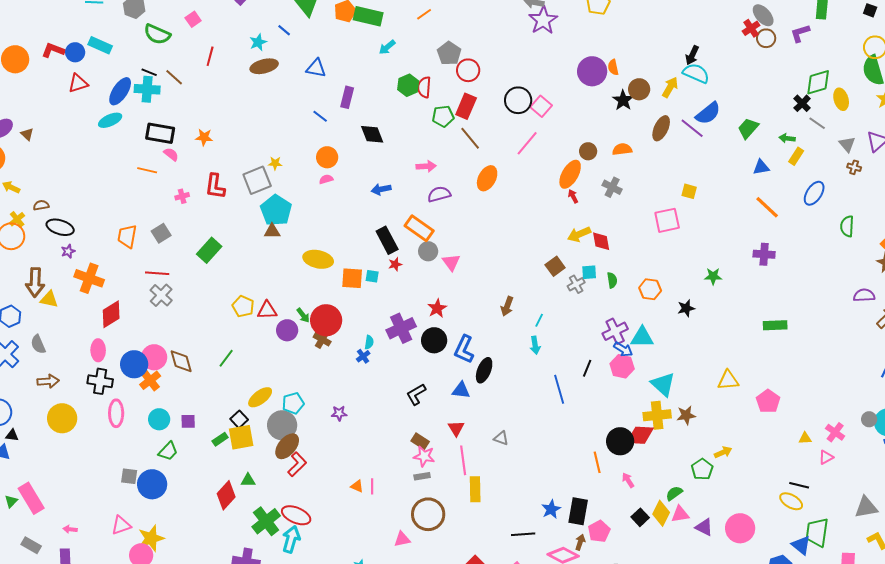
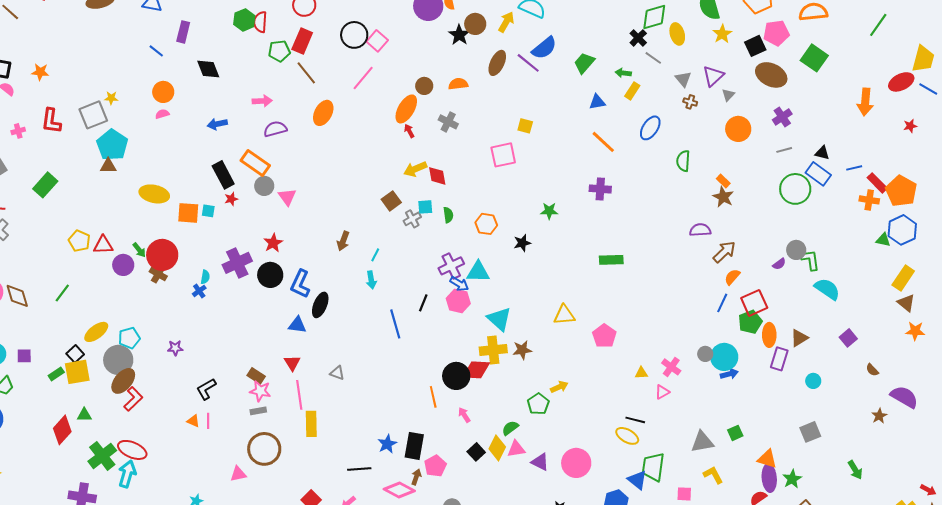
black L-shape: (416, 394) -> (206, 389), moved

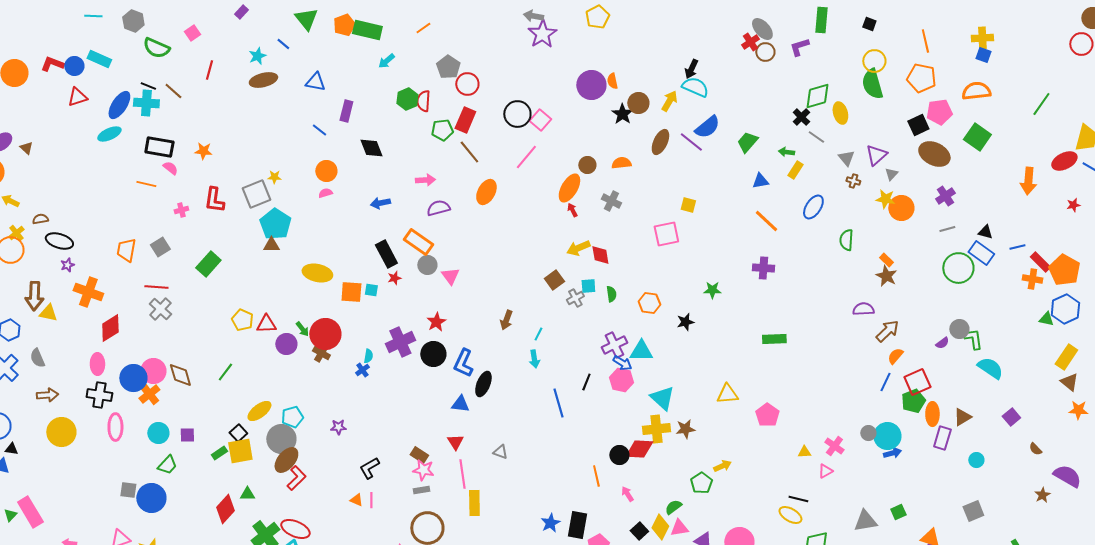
yellow star: (722, 34) -> (885, 199), moved, turned -30
black circle: (456, 376) -> (619, 455), size x0.7

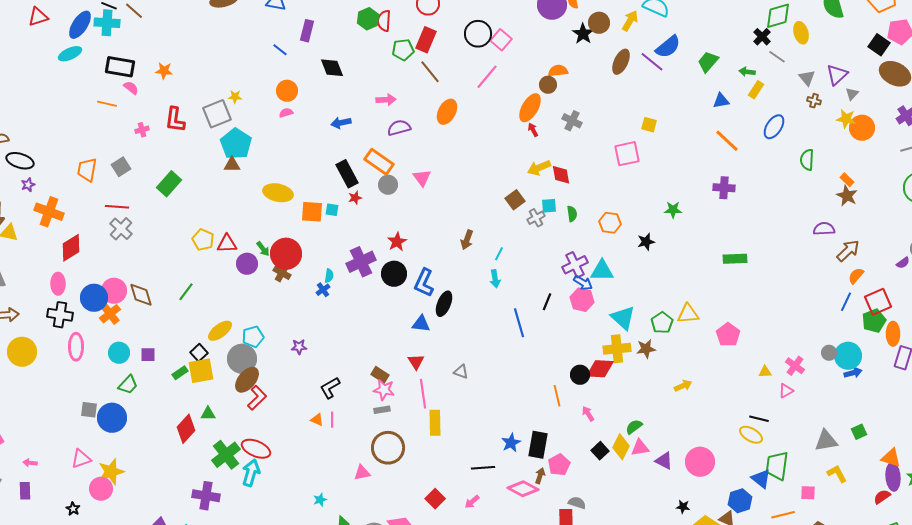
black square: (918, 125) -> (879, 45), turned -30
orange semicircle: (621, 163) -> (558, 71), moved
pink triangle: (450, 276) -> (422, 178), moved
green pentagon: (701, 483) -> (662, 323), moved

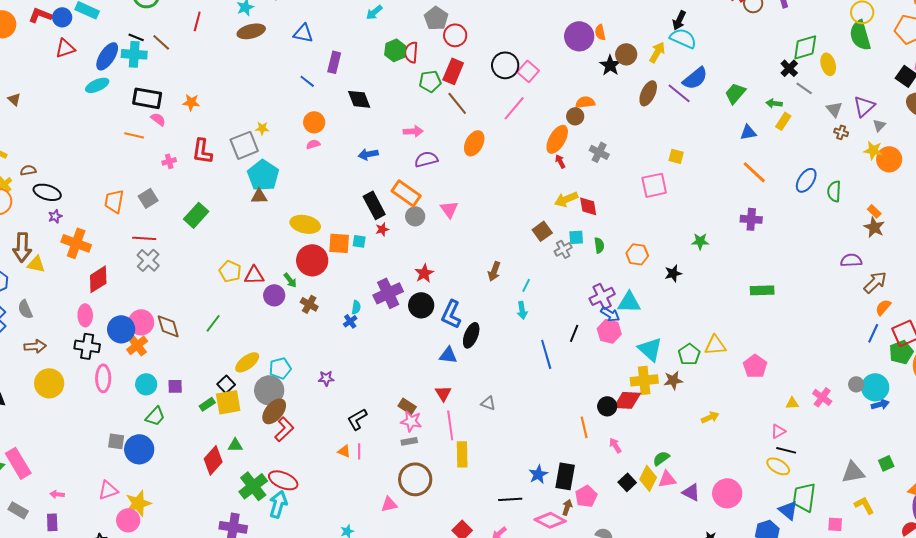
blue ellipse: (774, 127) -> (806, 180), moved
red circle: (286, 254) -> (312, 260), moved
pink triangle: (786, 391) -> (778, 431), moved

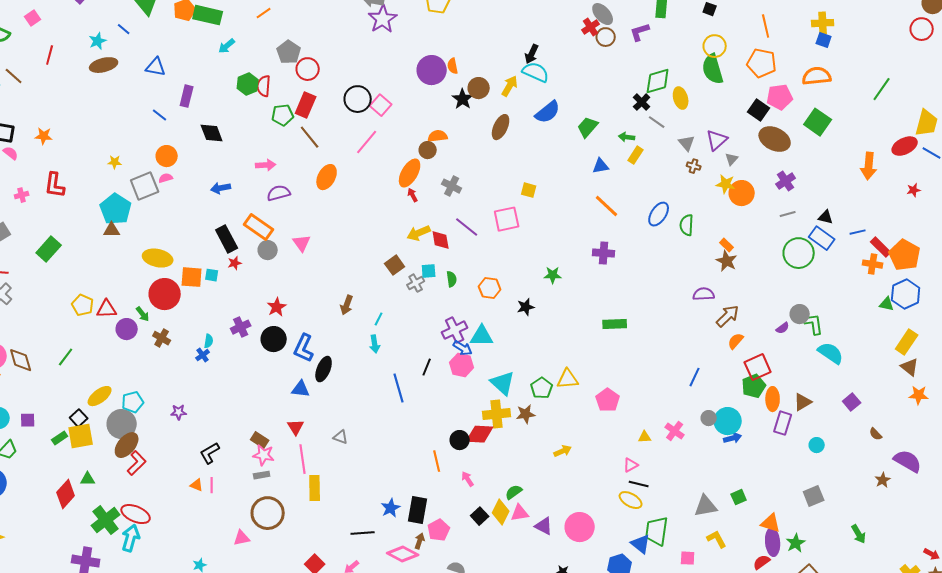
purple line: (679, 93) -> (467, 227), moved
gray square: (244, 145) -> (145, 186), moved
purple cross: (388, 293) -> (241, 327), size x0.7
blue line: (873, 333) -> (695, 377), moved

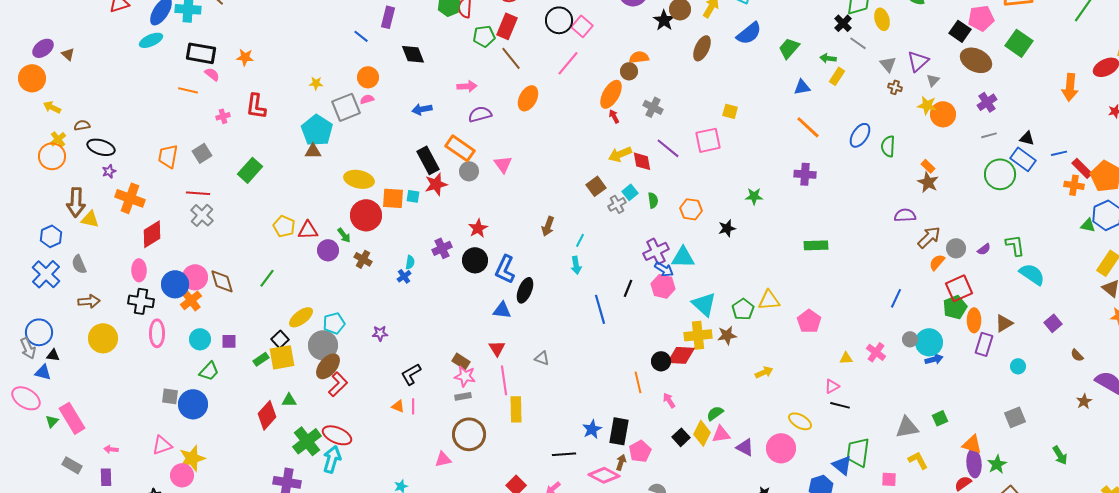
red star: (235, 263) -> (436, 184), size x1.6
cyan square: (429, 271) -> (630, 192), turned -35
gray circle: (800, 314) -> (956, 248), moved
yellow ellipse: (631, 500) -> (800, 421), moved

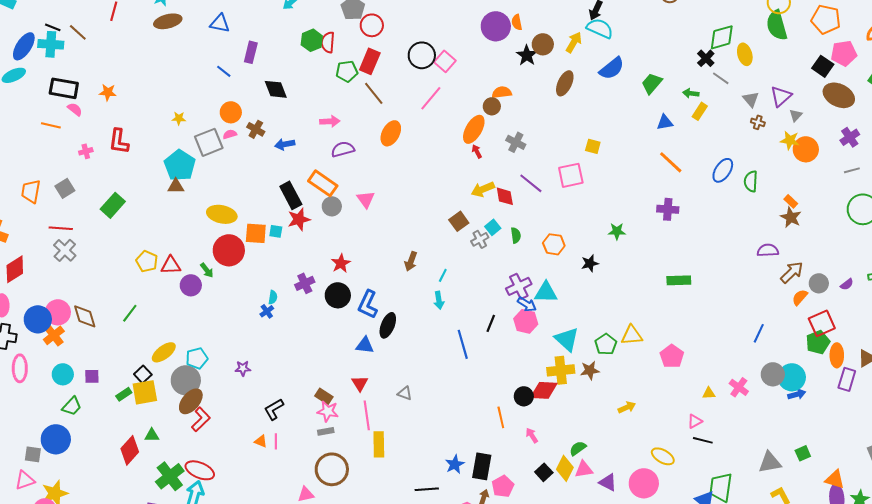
brown cross: (363, 259) -> (256, 129), moved
gray circle: (910, 339) -> (773, 374), size x1.5
gray square: (170, 396) -> (33, 454), moved

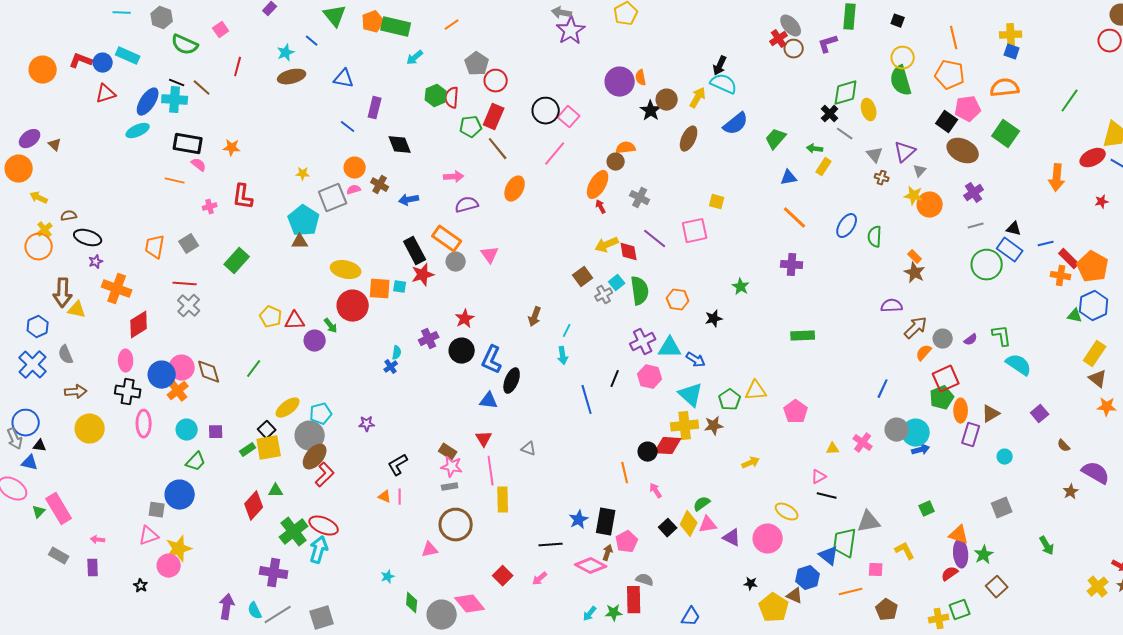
green star: (617, 231) -> (741, 287), turned 30
green semicircle: (516, 235) -> (640, 291), size x1.8
blue arrow: (527, 304) -> (696, 360), moved
gray triangle: (770, 462) -> (869, 522), moved

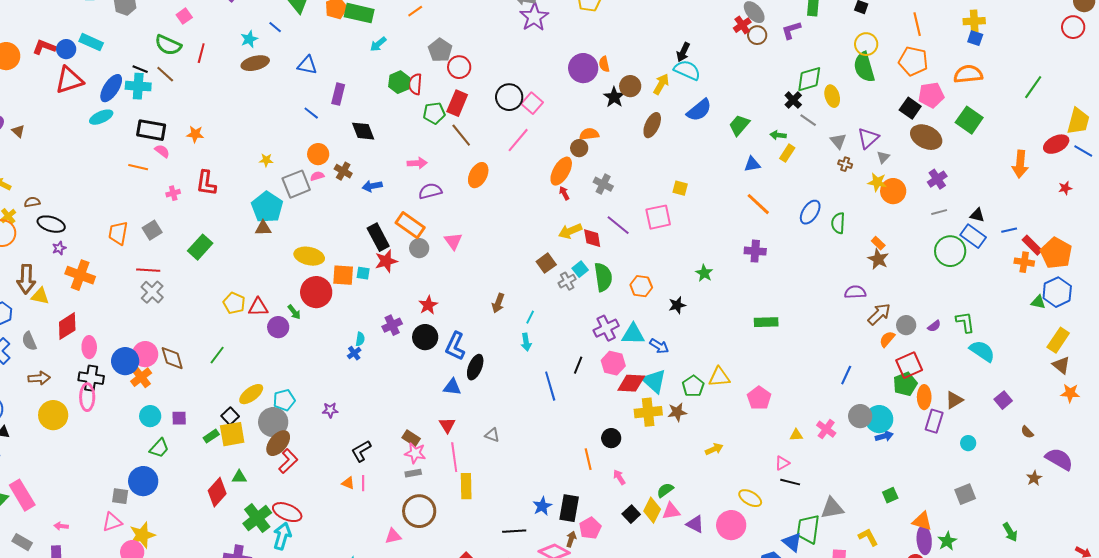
green semicircle: (185, 45) -> (168, 45), moved
red triangle: (106, 94) -> (69, 80), size x1.4
red diamond: (139, 325) -> (67, 326), moved
pink ellipse: (144, 424) -> (87, 397), moved
red diamond: (668, 446) -> (631, 383), moved

